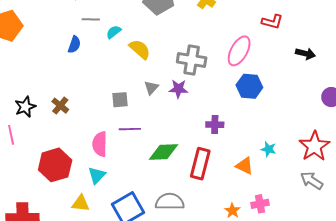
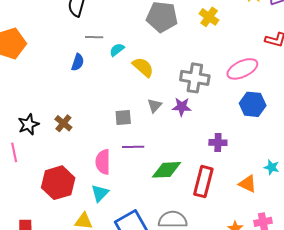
pink ellipse: (239, 51) -> (242, 69), turned 36

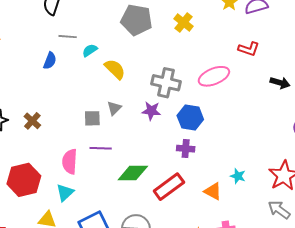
blue hexagon: (253, 104) -> (190, 117), moved
gray triangle: (154, 105) -> (114, 108), moved
red rectangle: (203, 182) -> (169, 187), turned 36

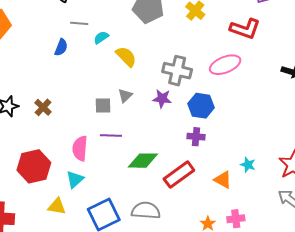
red L-shape: (249, 49) -> (245, 29), moved, size x1.4

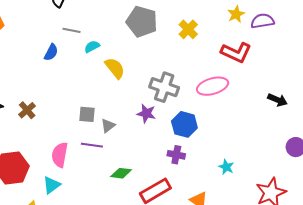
gray triangle: (125, 96) -> (108, 126), moved
green diamond: (143, 161) -> (121, 173), size x0.7
cyan star: (248, 165) -> (226, 167), moved

